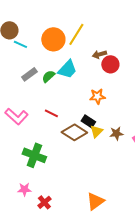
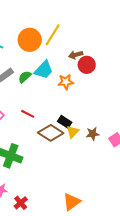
orange star: (97, 96) -> (66, 82), moved

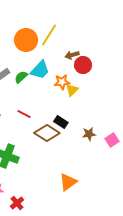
yellow triangle: (73, 132) -> (72, 90), moved
orange triangle: (72, 202) -> (68, 182), moved

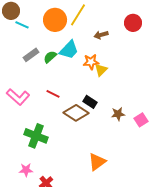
red circle: (83, 65) -> (133, 23), moved

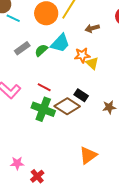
yellow triangle: (101, 70) -> (92, 63), turned -32
green cross: (36, 136) -> (43, 109), moved

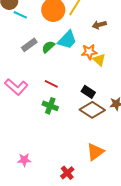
brown diamond: (67, 106) -> (92, 110), moved
green cross: (43, 109) -> (50, 106), size x0.7
red cross: (37, 176) -> (67, 173), moved

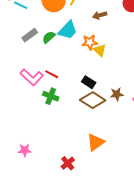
pink L-shape: (16, 87) -> (32, 77), moved

